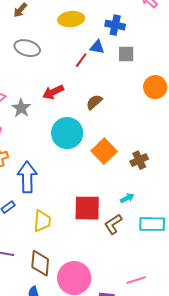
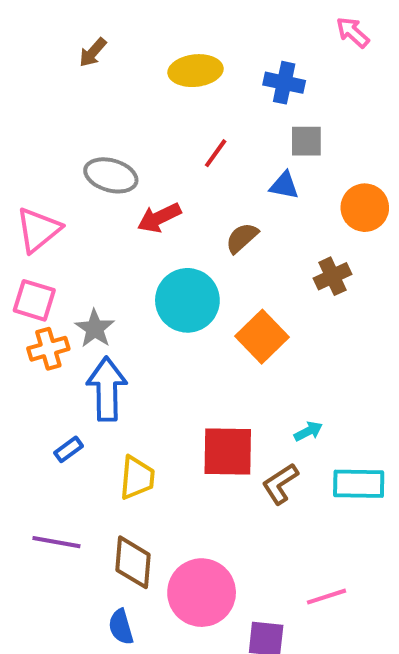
blue triangle: (97, 47) -> (284, 185), moved
gray ellipse: (27, 48) -> (111, 175), moved
gray star: (21, 108) -> (95, 329), moved
brown cross: (139, 160) -> (333, 276), moved

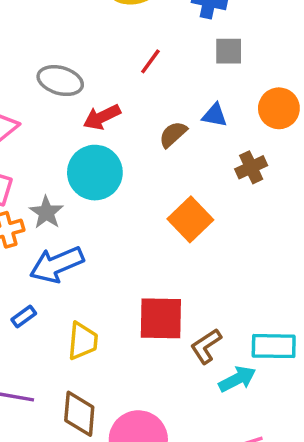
blue triangle: (284, 185) -> (215, 115), moved
cyan circle: (187, 300) -> (95, 173), moved
blue arrow: (107, 389) -> (57, 265), turned -112
cyan arrow: (308, 431) -> (237, 379), moved, size x1.5

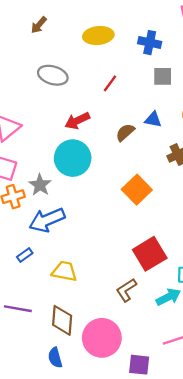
gray ellipse: (60, 81) -> (53, 75), moved
red square: (161, 318) -> (150, 254), moved, turned -32
yellow trapezoid: (83, 341) -> (64, 271), turned -84
brown L-shape: (206, 346) -> (126, 290), moved

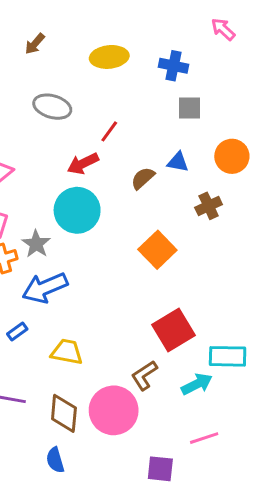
red line: (110, 83) -> (109, 131), moved
pink circle: (102, 338) -> (114, 410), moved

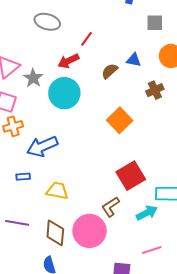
gray square: (190, 108) -> (155, 23), moved
gray star: (36, 244) -> (33, 78), moved
blue rectangle: (17, 332) -> (23, 177), turned 32

